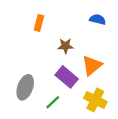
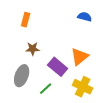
orange rectangle: (39, 23) -> (26, 20), moved
brown star: (65, 46) -> (33, 49), moved

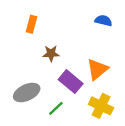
brown star: (33, 49) -> (51, 53), moved
gray ellipse: (22, 76) -> (27, 92), turned 45

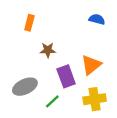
purple rectangle: (71, 82) -> (66, 76), turned 30
yellow cross: (101, 106) -> (95, 99), turned -35

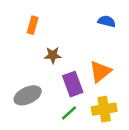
green line: (52, 101) -> (69, 113), moved

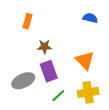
orange triangle: (100, 72) -> (85, 61), turned -36
purple rectangle: (73, 84) -> (49, 71), moved

